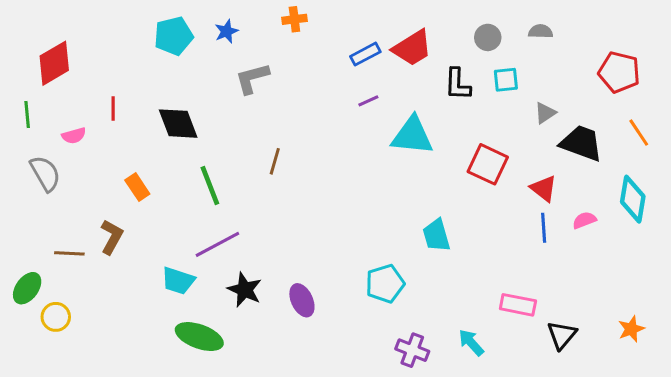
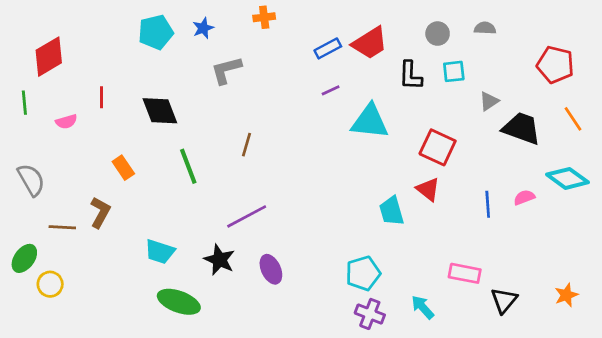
gray semicircle: (45, 173) -> (31, 180), moved
red triangle: (544, 188) -> (428, 189), moved
cyan diamond: (633, 199) -> (568, 178), turned -63
purple line: (217, 244) -> (247, 216), moved
cyan pentagon: (385, 284) -> (363, 273), moved

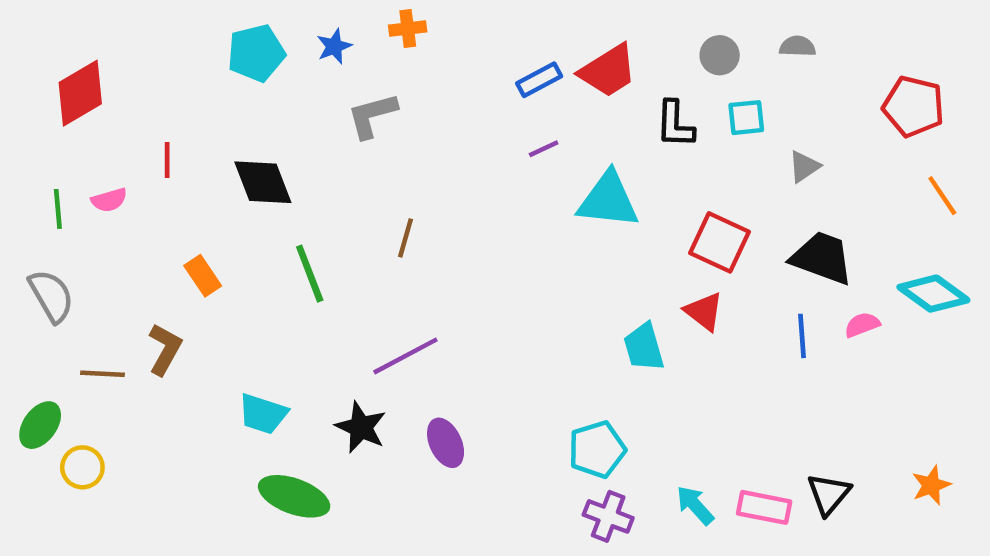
orange cross: (264, 17) -> (408, 28), moved
green line: (24, 103) -> (58, 209), moved
black trapezoid: (522, 128) -> (822, 258), moved
pink rectangle: (465, 273) -> (764, 507), moved

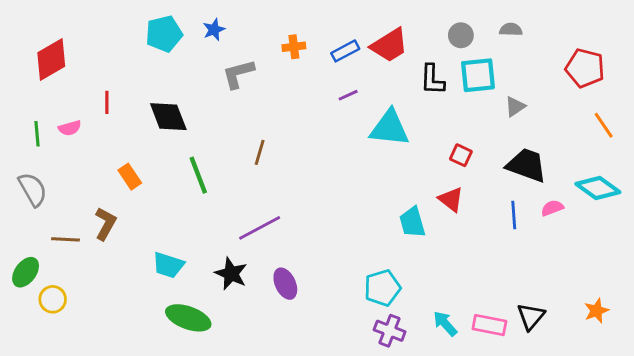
orange cross: (408, 28) -> (294, 47), moved
cyan square: (746, 118) -> (478, 75), size x1.5
red square: (720, 242) -> (461, 155), size x0.6

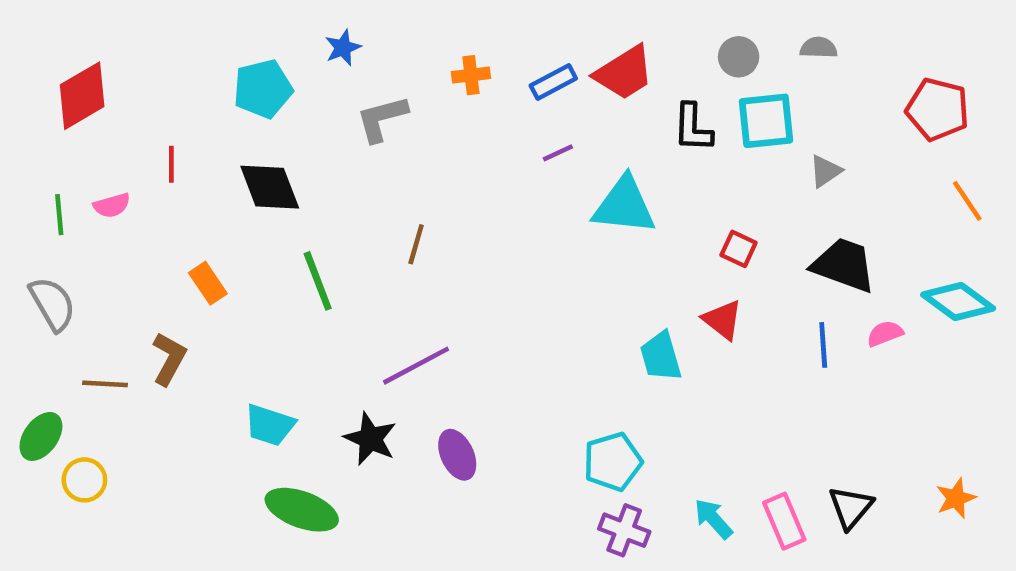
cyan pentagon: (164, 34) -> (263, 89), moved
pink rectangle: (489, 325) -> (784, 521), turned 56

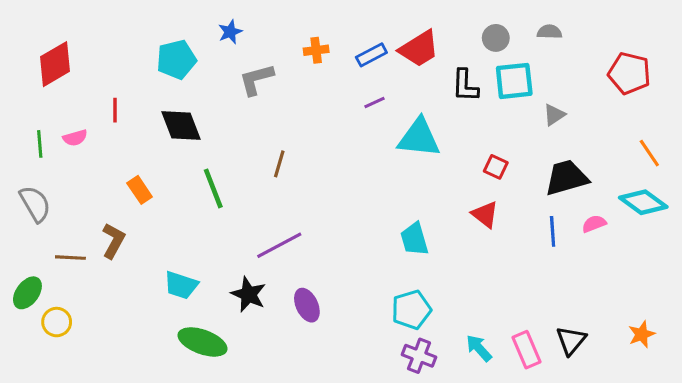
orange line: (967, 201) -> (649, 153), moved
black trapezoid: (844, 265) -> (566, 178), turned -36
cyan trapezoid: (661, 356) -> (414, 239), moved

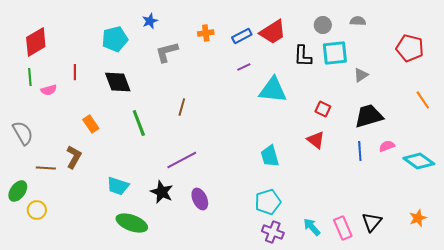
green line: (40, 144) -> (30, 77), moved
cyan diamond: (643, 202) -> (419, 161), moved

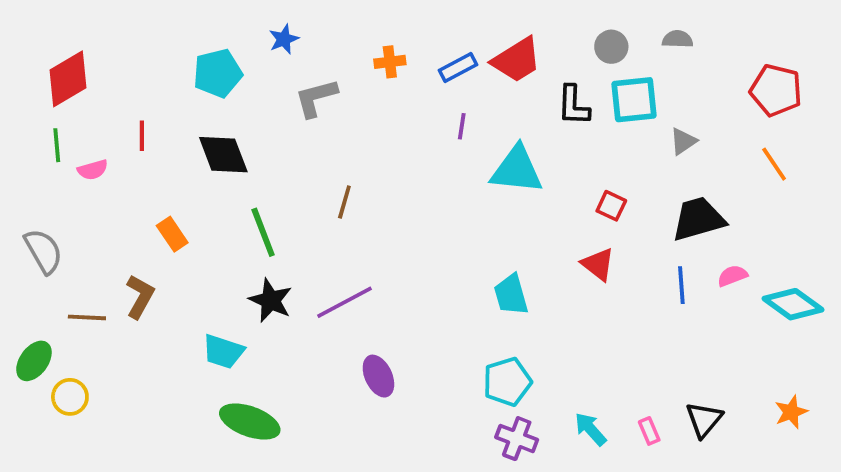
purple line: (244, 67) -> (462, 126), turned -56
orange line: (423, 100) -> (774, 164), moved
black star: (162, 192) -> (271, 300), moved
pink rectangle: (343, 228) -> (649, 431), size x0.6

